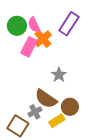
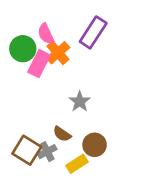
green circle: (17, 26) -> (23, 49), moved
brown semicircle: (46, 99) -> (62, 134), size x0.6
brown square: (18, 126) -> (27, 150), moved

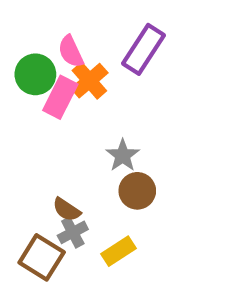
brown semicircle: (62, 134) -> (67, 210), moved
brown circle: (95, 145) -> (137, 191), moved
brown square: (27, 150) -> (42, 257), moved

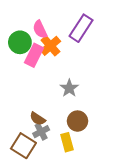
brown circle: (137, 191) -> (77, 121), moved
yellow rectangle: (119, 251) -> (67, 142), turned -72

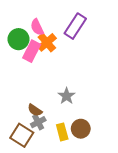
gray star: (69, 88) -> (67, 96), moved
brown circle: (77, 121) -> (81, 129), moved

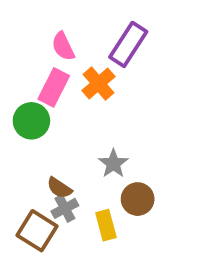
green circle: (18, 39) -> (31, 121), moved
orange cross: (47, 42) -> (98, 84), moved
brown circle: (81, 129) -> (138, 199), moved

